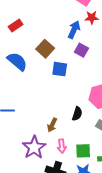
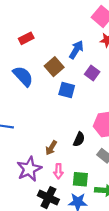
blue arrow: (74, 30) -> (76, 50), moved

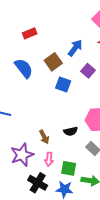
black semicircle: (79, 139) -> (71, 131), turned 48
brown arrow: (51, 148) -> (44, 137), turned -64

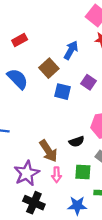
purple square: (88, 71) -> (88, 82), moved
brown arrow: (44, 137) -> (48, 151), size x1.5
green square: (69, 168) -> (83, 172), moved
black cross: (38, 183) -> (34, 203), moved

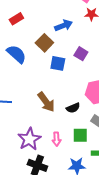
blue arrow: (71, 50) -> (64, 25), turned 42
brown arrow: (48, 151) -> (46, 102), moved

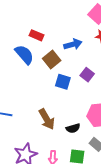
red rectangle: (16, 19) -> (36, 35), moved, turned 48
blue semicircle: (17, 54) -> (24, 55), moved

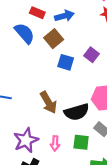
blue arrow: (73, 44) -> (64, 16), moved
black semicircle: (73, 128) -> (77, 112), size x1.6

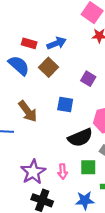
blue square: (66, 62) -> (65, 104), moved
brown arrow: (48, 102) -> (28, 111), moved

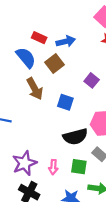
brown arrow: (28, 111) -> (35, 89), moved

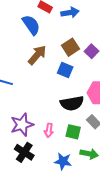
brown square: (55, 64) -> (71, 47), moved
brown arrow: (35, 89) -> (37, 55), turned -115

